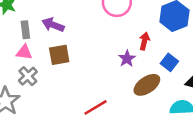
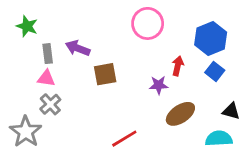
brown square: (59, 55) -> (105, 74), moved
purple star: (127, 59) -> (159, 85), turned 30
blue square: (169, 62) -> (215, 71), moved

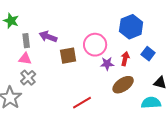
pink circle: (148, 23) -> (95, 45), moved
blue hexagon: (211, 39) -> (131, 27), moved
red arrow: (178, 66) -> (125, 59), moved

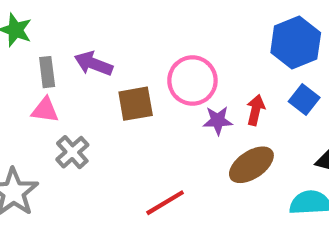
blue hexagon: (131, 27) -> (296, 43), moved
gray cross: (28, 78) -> (72, 152), moved

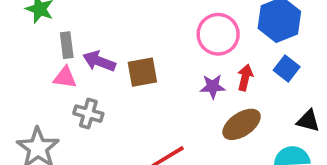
purple arrow: (93, 64) -> (99, 61), moved
pink circle: (192, 81) -> (218, 34), moved
gray cross: (72, 152) -> (88, 114), turned -32

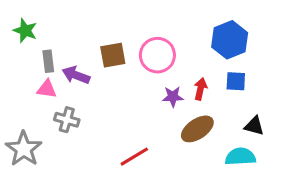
pink circle: (218, 34) -> (157, 55), moved
blue square: (287, 68) -> (236, 81), turned -35
brown square: (142, 72) -> (113, 55), moved

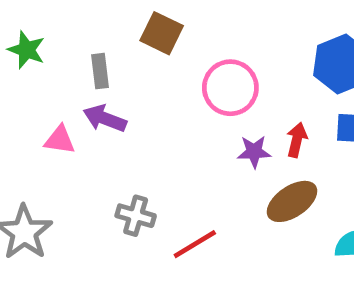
brown square: (113, 55) -> (162, 33), moved, turned 36
gray rectangle: (48, 61) -> (100, 71), moved
gray cross: (67, 120) -> (136, 216), moved

